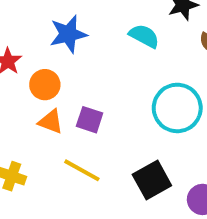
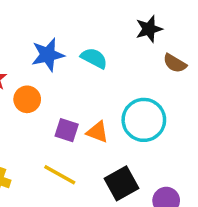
cyan semicircle: (144, 36) -> (94, 58), moved
orange triangle: (51, 122) -> (98, 132), moved

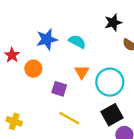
orange triangle: (98, 132) -> (82, 72), moved, turned 40
yellow line: (60, 175) -> (69, 118), moved
black square: (122, 183) -> (112, 115), moved

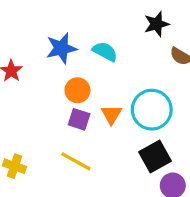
orange circle: (33, 69) -> (77, 90), moved
orange triangle: (82, 72) -> (111, 114), moved
yellow line: (69, 118) -> (76, 161), moved

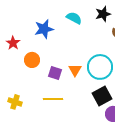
cyan semicircle: (105, 51) -> (74, 18), moved
orange circle: (77, 90) -> (32, 60), moved
yellow line: (76, 161) -> (53, 99), turned -30

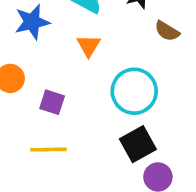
orange triangle: (75, 70) -> (89, 46), moved

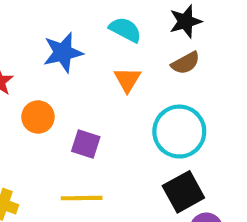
brown semicircle: (167, 31) -> (186, 63), moved, turned -60

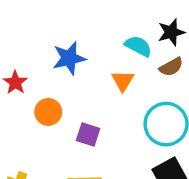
cyan semicircle: (125, 30) -> (138, 46), moved

